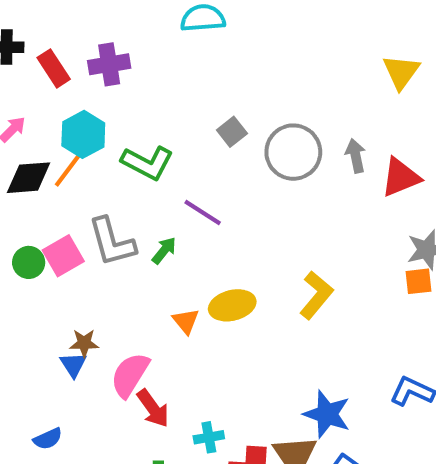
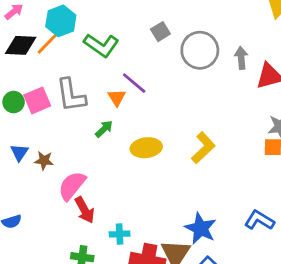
green arrow: (164, 250) -> (104, 129), moved
orange triangle: (186, 321) -> (117, 98), moved
blue triangle: (73, 365) -> (19, 152), moved

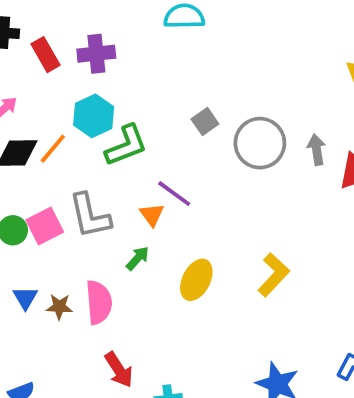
cyan hexagon: (61, 21) -> (94, 116), moved
green L-shape: (101, 45) -> (126, 145), turned -52
yellow ellipse: (146, 148) -> (196, 280), turned -52
pink semicircle: (72, 186) -> (99, 302), moved, turned 140

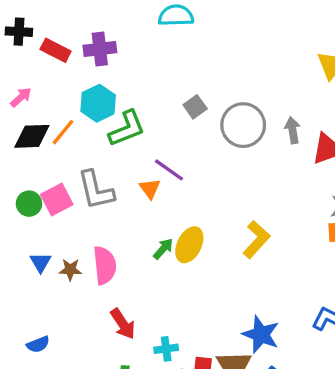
red rectangle: (46, 55) -> (56, 50), turned -32
green arrow: (138, 258) -> (163, 249), moved

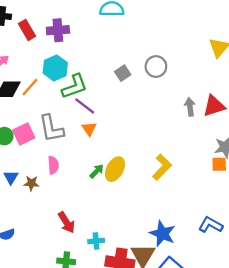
red rectangle: (56, 50) -> (27, 30), turned 30
gray circle: (243, 125) -> (156, 67), moved, size x0.7
gray arrow: (293, 130) -> (190, 107), moved
purple line: (169, 170) -> (85, 106), moved
pink semicircle: (105, 265) -> (53, 165), moved, size x0.7

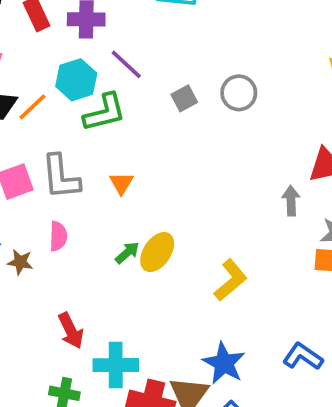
purple line: (85, 106) -> (126, 64), moved
gray arrow: (190, 107) -> (291, 201), moved
yellow L-shape: (162, 167) -> (231, 280), moved
cyan cross: (96, 241) -> (116, 365), size x1.6

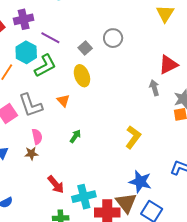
yellow ellipse: (157, 252) -> (82, 76), moved, turned -40
brown star: (20, 262) -> (31, 154), moved

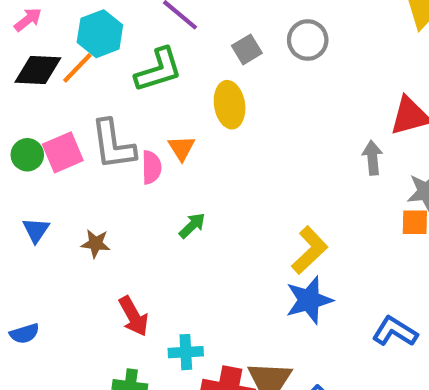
cyan hexagon: (26, 52) -> (100, 34), moved
pink semicircle: (37, 137) -> (151, 167), moved
blue star: (140, 182) -> (309, 300), moved, turned 30
cyan cross: (84, 197) -> (186, 352), size x0.7

